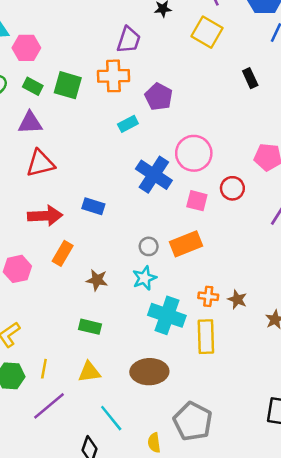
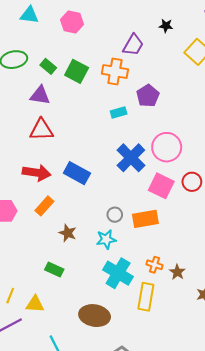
pink hexagon: (26, 48) -> (72, 22), moved
pink square: (197, 201) -> (161, 186), size x1.4
blue rectangle: (93, 206) -> (77, 173), size x1.4
yellow triangle: (89, 372) -> (35, 304), moved

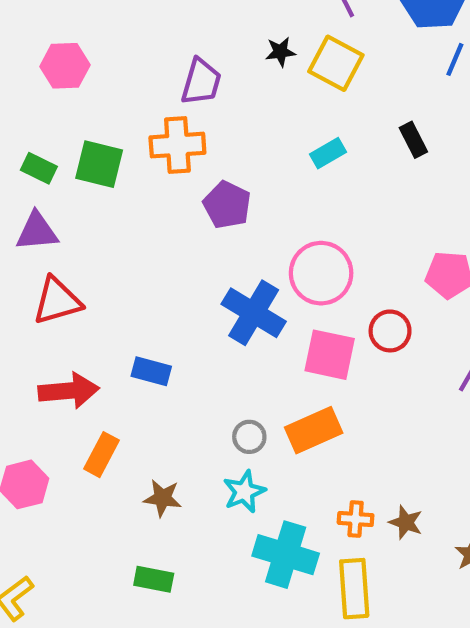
black star: (166, 26) -> (280, 52), moved
purple pentagon: (148, 96) -> (227, 205), moved
cyan rectangle: (119, 112) -> (328, 153), moved
blue rectangle: (77, 173) -> (151, 371), size x0.7

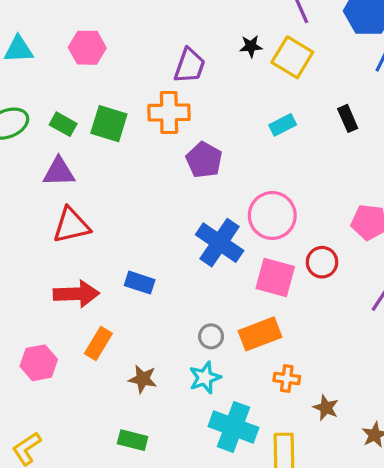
orange cross: (356, 519) -> (287, 379), moved

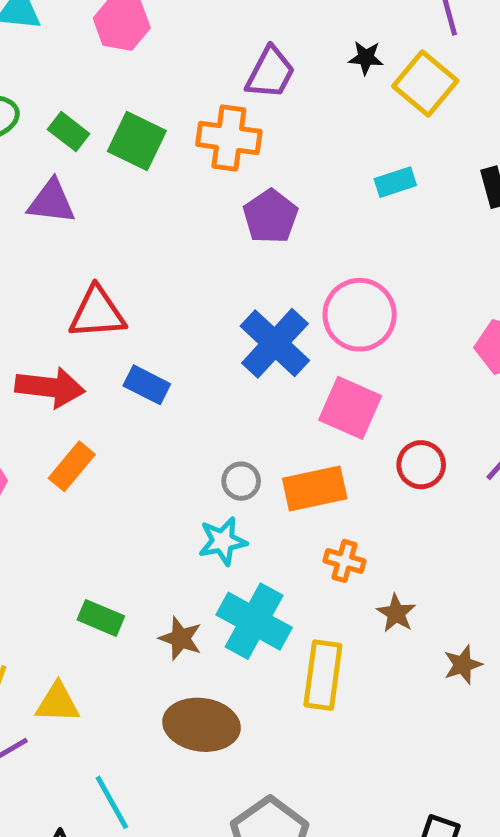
red triangle: (71, 225) -> (97, 313), moved
red circle: (322, 262) -> (421, 465), moved
brown star: (143, 379) -> (181, 638), moved

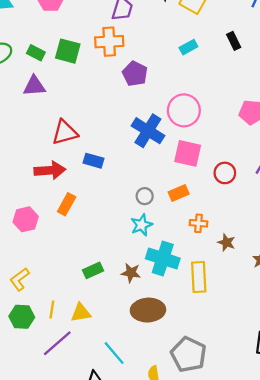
orange rectangle: (315, 489) -> (179, 193), size x0.7
green rectangle: (101, 618) -> (93, 270), turned -36

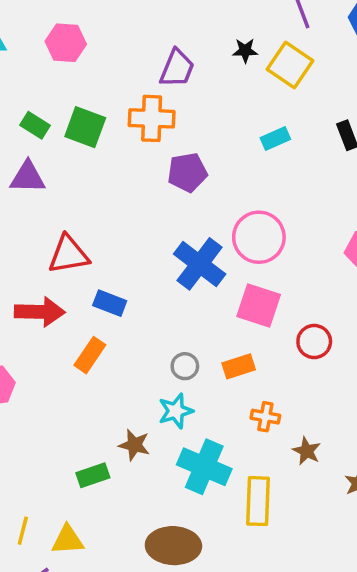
purple pentagon: (135, 74) -> (187, 172), turned 30
orange rectangle: (67, 204) -> (90, 355), moved
brown star: (131, 273) -> (134, 445), moved

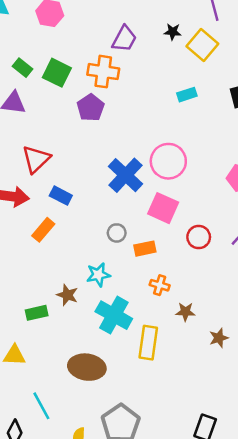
purple pentagon: (187, 172) -> (91, 108), moved, turned -30
red triangle: (69, 255) -> (36, 159), turned -40
gray circle: (185, 366) -> (117, 233), moved
brown star: (307, 451) -> (185, 312), turned -30

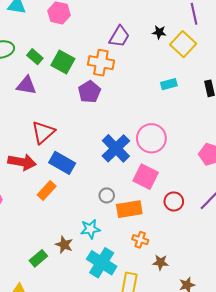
blue rectangle: (61, 196) -> (62, 163), size x1.4
orange rectangle: (145, 249) -> (129, 209), size x1.4
green rectangle: (37, 313) -> (38, 258), turned -30

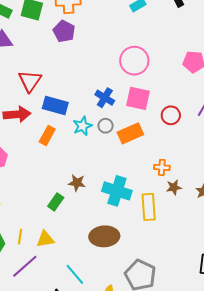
blue cross: (116, 148) -> (105, 98), moved, size x0.7
cyan star: (90, 229) -> (82, 126), moved
orange cross: (140, 240) -> (162, 167), moved
brown star: (160, 262) -> (174, 187), moved

